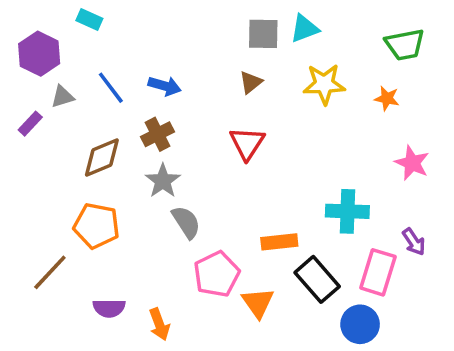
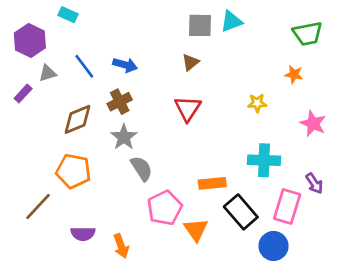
yellow star: (324, 84) -> (257, 103), moved, size x0.6

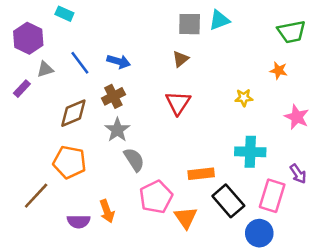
orange arrow: (121, 246) -> (107, 211), moved

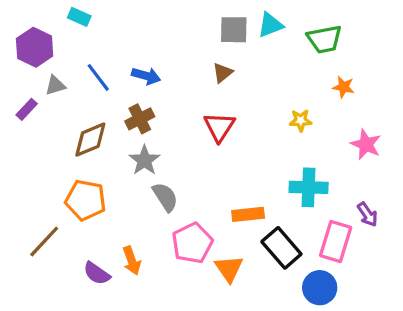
green trapezoid: (292, 32) -> (324, 39), moved
purple semicircle: (79, 221) -> (97, 273), turned 35

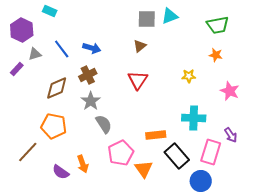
green trapezoid: (324, 39) -> (218, 25), moved

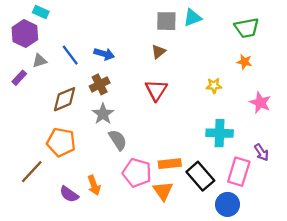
cyan rectangle: (50, 11) -> (41, 12), moved
orange rectangle: (156, 135) -> (170, 164), moved
pink pentagon: (121, 153) -> (137, 173), turned -30

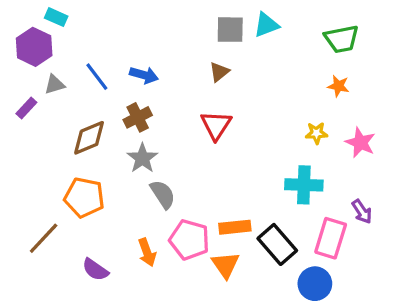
yellow star: (214, 86) -> (316, 133), moved
orange arrow: (94, 185) -> (147, 252), moved

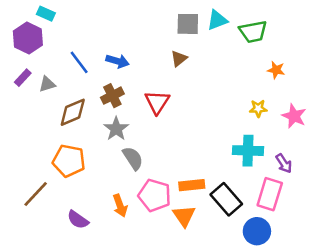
green trapezoid: (342, 39) -> (253, 32), moved
gray triangle: (55, 84) -> (47, 84), moved
purple rectangle: (26, 108) -> (23, 78), moved
red triangle: (216, 125) -> (157, 102), moved
purple arrow: (362, 212) -> (284, 163), moved

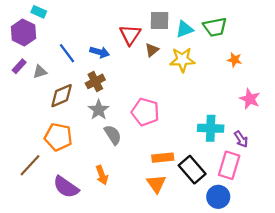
cyan triangle: (217, 20) -> (185, 29), moved
red triangle: (157, 102) -> (130, 35), moved
yellow star: (258, 108) -> (182, 60), moved, size x1.6
pink pentagon: (155, 195) -> (145, 112), moved
purple semicircle: (78, 220) -> (66, 187), size x1.4

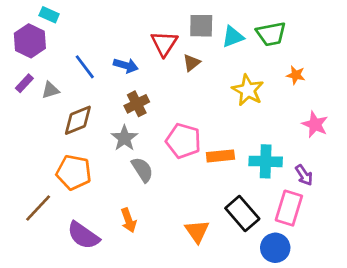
yellow star: (182, 60) -> (248, 90), moved, turned 30
brown cross: (95, 81) -> (137, 104), moved
orange rectangle: (163, 158) -> (220, 156), moved

